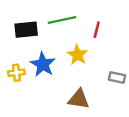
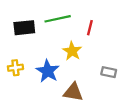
blue star: (43, 64) -> (48, 71), moved

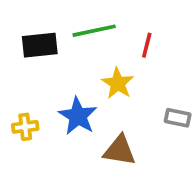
yellow cross: (15, 68) -> (25, 127), moved

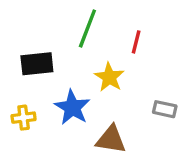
green line: (94, 31) -> (87, 28), turned -57
black rectangle: (40, 45) -> (37, 64), moved

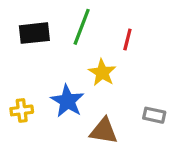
black rectangle: (37, 64) -> (34, 33), moved
gray rectangle: (165, 109) -> (154, 115), moved

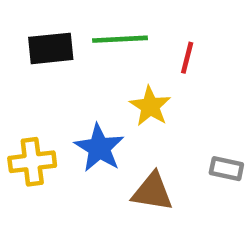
green line: (82, 27) -> (120, 39), turned 66
yellow cross: (22, 110) -> (32, 162), size x1.4

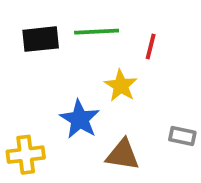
yellow cross: (32, 162) -> (26, 155), moved

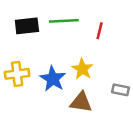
yellow star: (121, 86) -> (82, 69), moved
yellow cross: (26, 155) -> (17, 74), moved

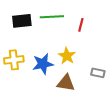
blue star: (53, 79) -> (43, 64), turned 30

